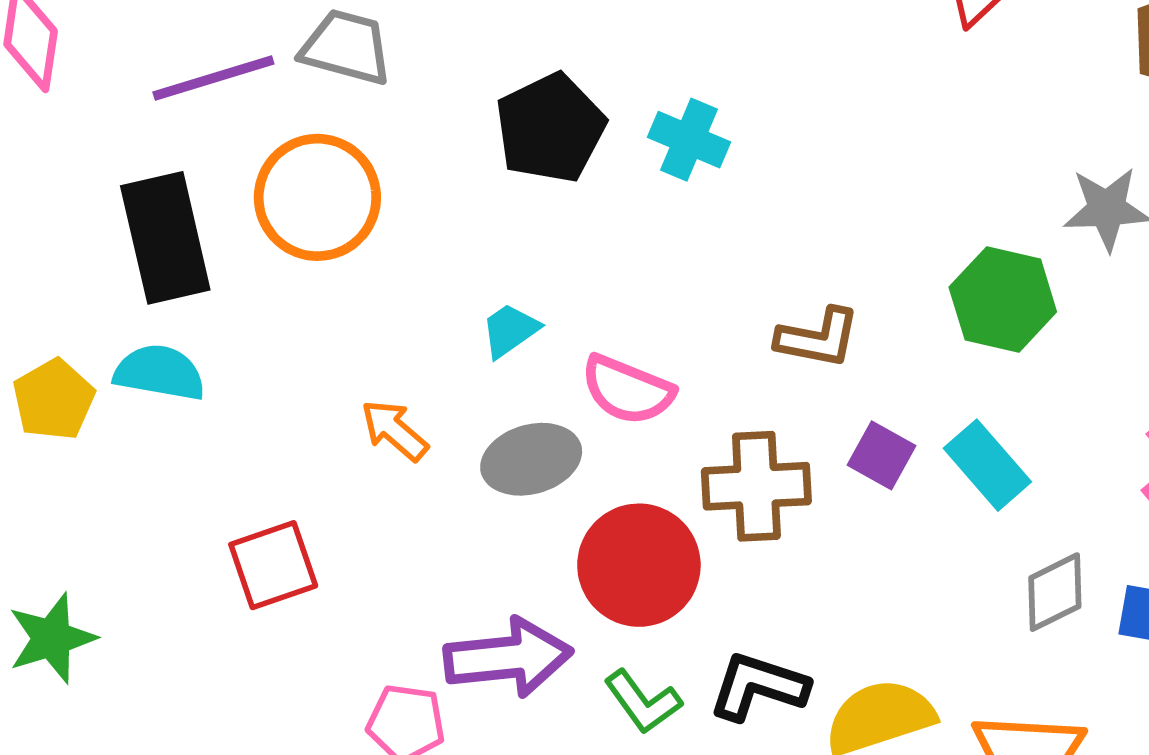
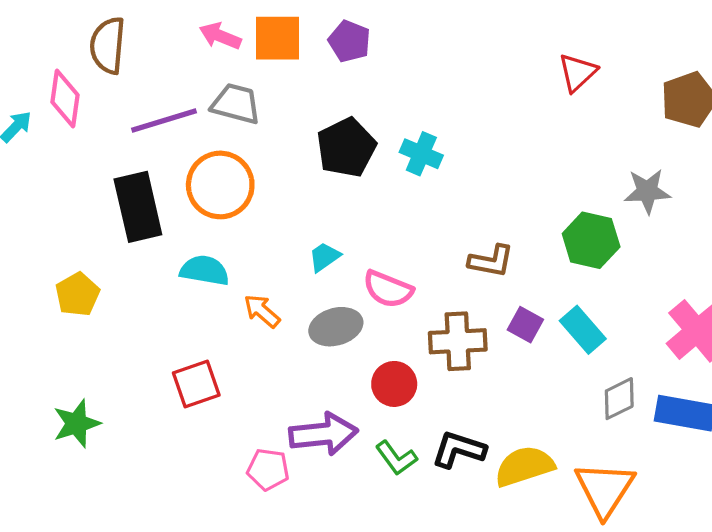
cyan semicircle: (160, 373) -> (205, 270), moved
red circle: (639, 565) -> (394, 384), size x0.7

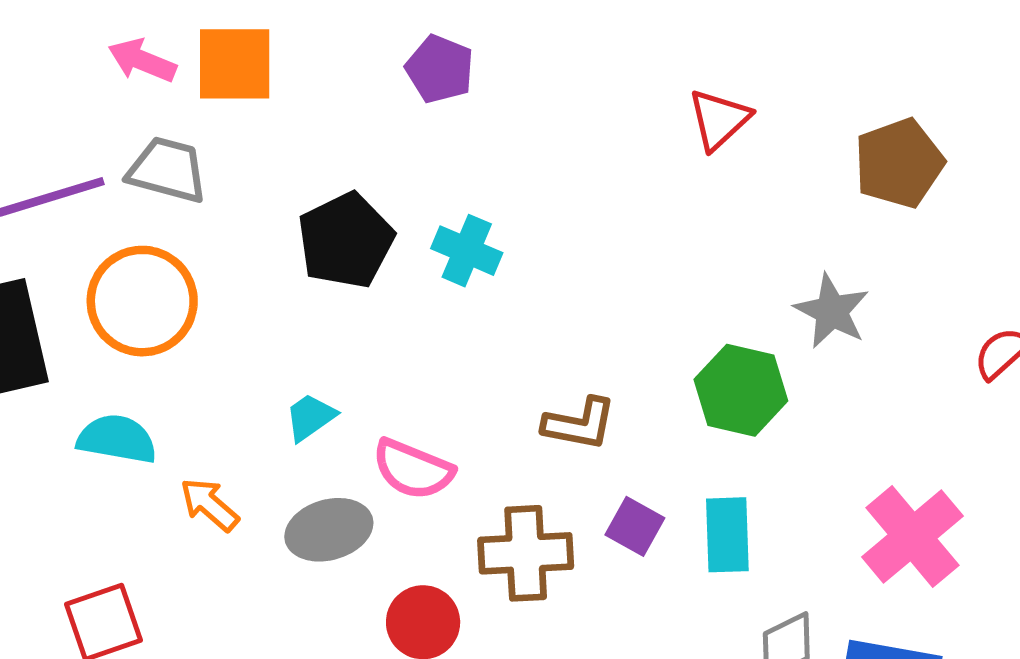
purple pentagon: (349, 41) -> (440, 69), moved
gray star: (647, 191) -> (832, 311), turned 30
cyan rectangle: (583, 330) -> (727, 535), turned 39

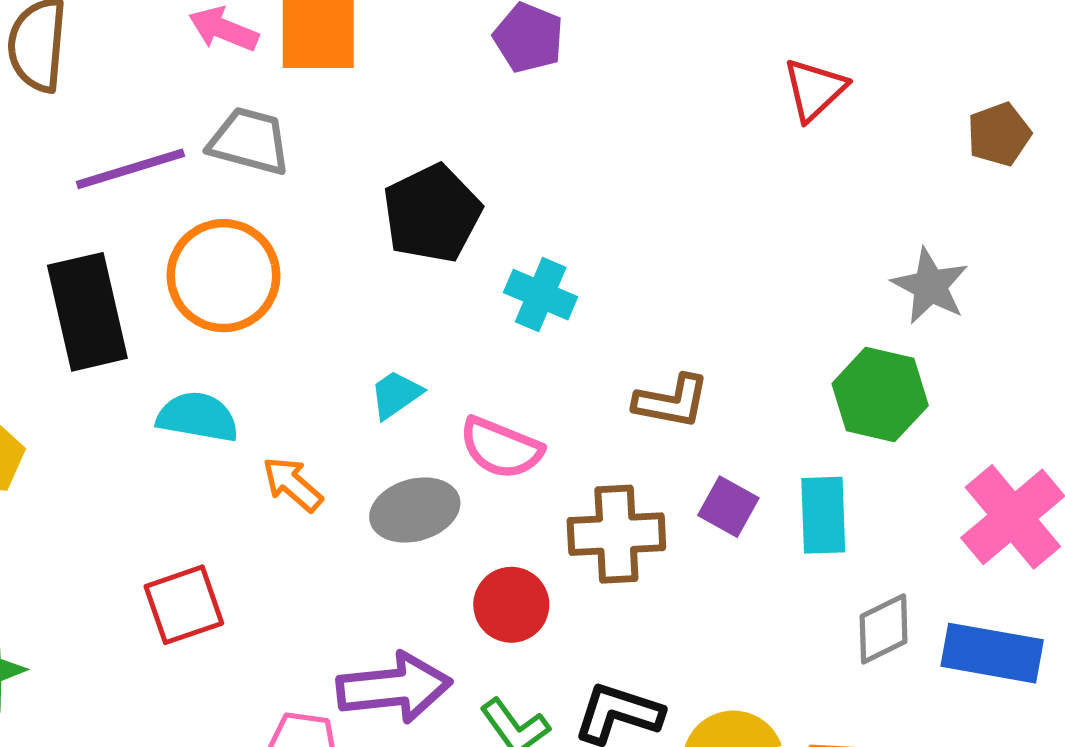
brown pentagon: (899, 163) -> (999, 134), size x0.7
cyan cross: (467, 251) -> (541, 295), moved
green hexagon: (741, 390) -> (880, 395), moved

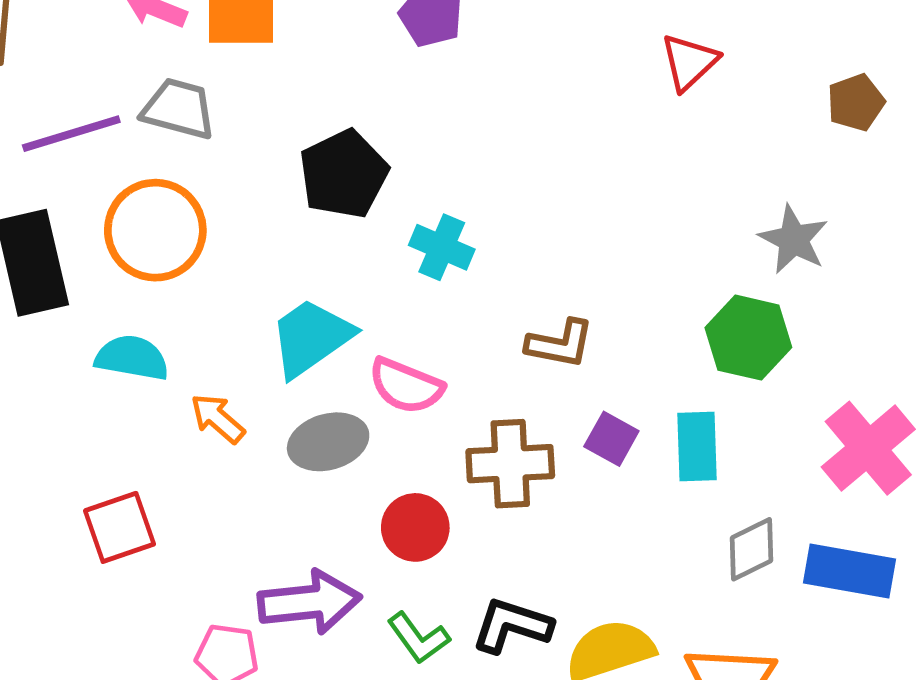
cyan trapezoid: (396, 395) -> (311, 338), size x1.8

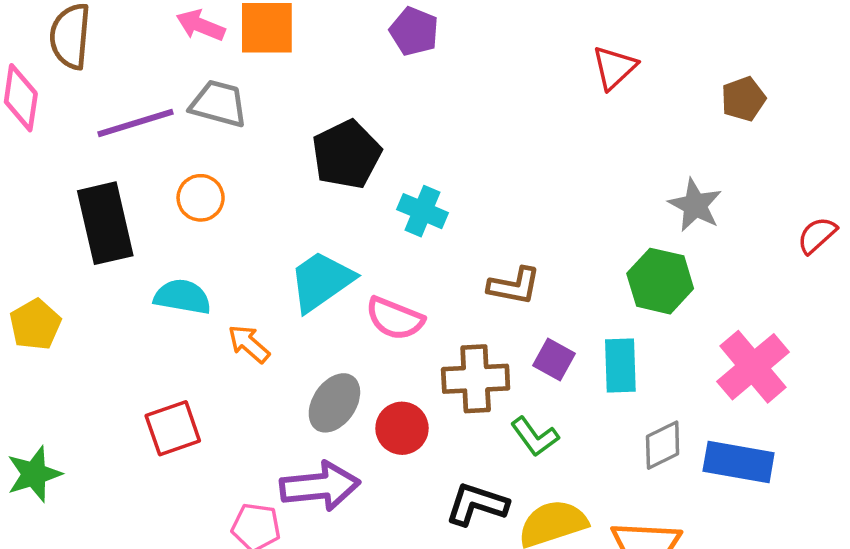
orange circle: (155, 230) -> (201, 198), size x0.6
gray ellipse: (328, 442) -> (334, 403), moved, turned -40
green L-shape: (418, 638) -> (535, 437), moved

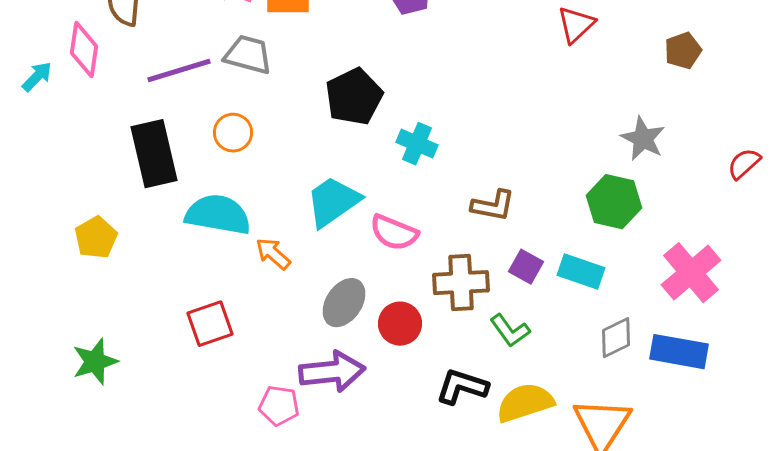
cyan semicircle: (182, 297) -> (218, 215), size x1.4
cyan rectangle: (620, 366) -> (581, 272), turned -69

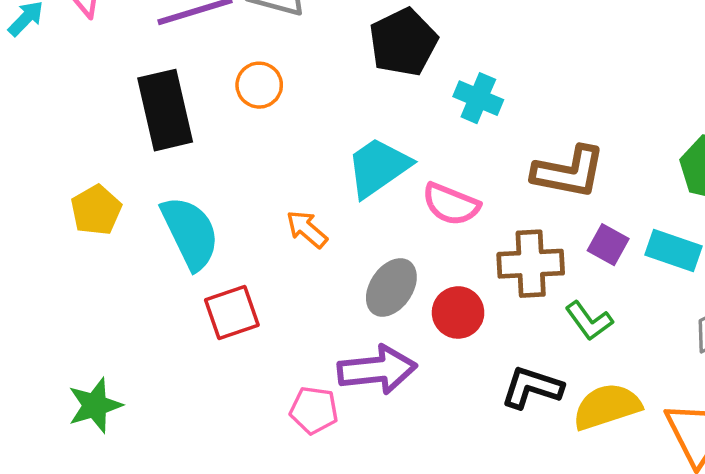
brown L-shape: (493, 206) -> (569, 172), size x1.4
cyan semicircle: (218, 215) -> (190, 233), moved, turned 54
green star: (95, 362) -> (95, 405), moved

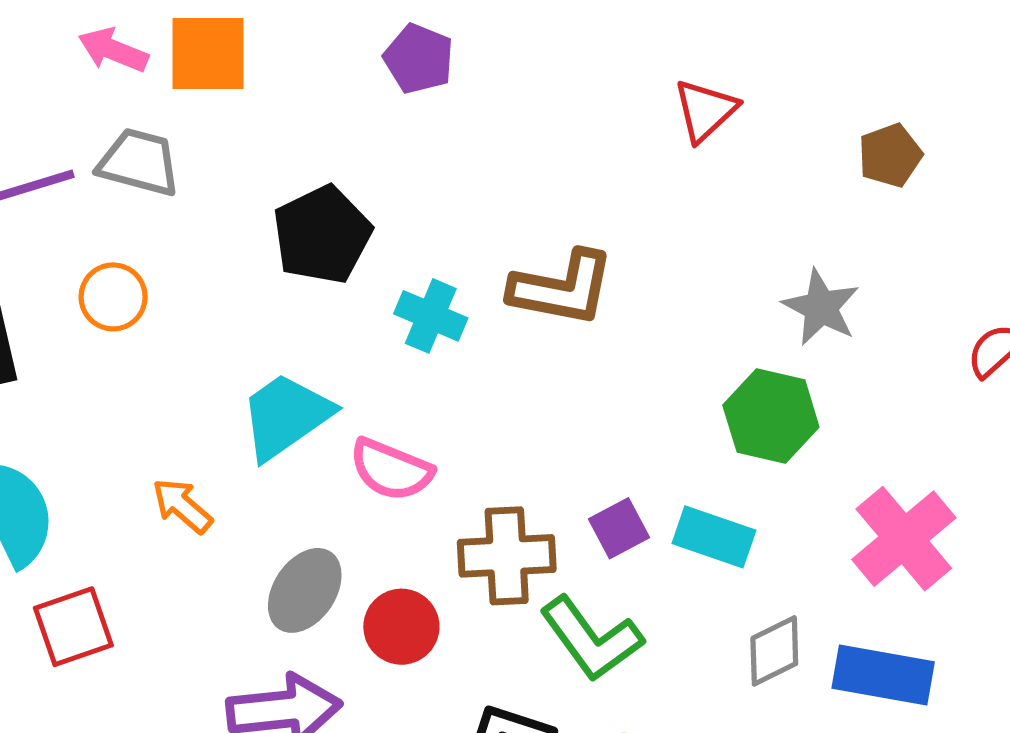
brown L-shape: (569, 172) -> (562, 288), moved
purple square: (608, 245) -> (619, 528), turned 33
green L-shape: (589, 321) -> (591, 639), size x1.5

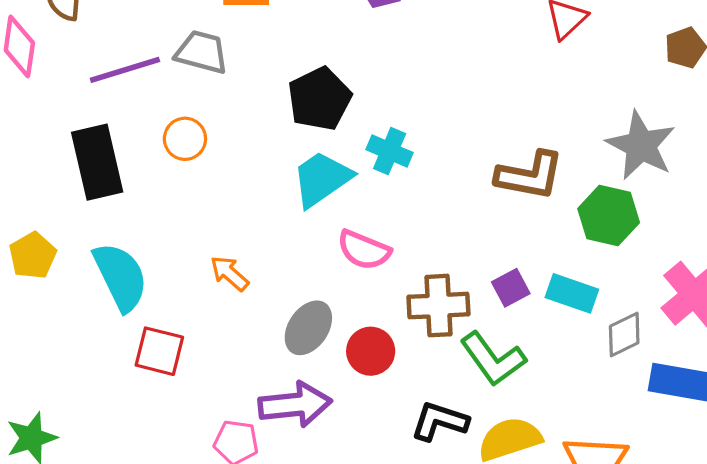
brown L-shape: (562, 288) -> (530, 175), moved
gray star: (821, 307) -> (641, 145), size x1.4
cyan trapezoid: (286, 416) -> (322, 179), moved
red square: (73, 627) -> (159, 351), turned 33
gray diamond: (774, 651) -> (624, 334), moved

